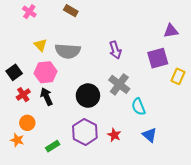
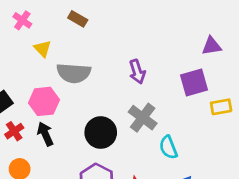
yellow triangle: (40, 45) -> (43, 49), moved
yellow rectangle: (178, 76) -> (221, 107), turned 56

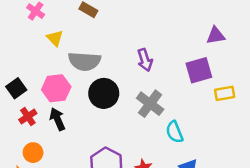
black circle: (101, 133) -> (104, 93), moved

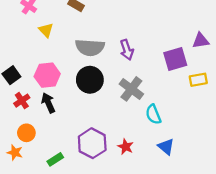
purple triangle: (216, 36) -> (201, 41), moved
gray semicircle: (84, 61) -> (90, 47), moved

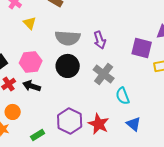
purple square: (175, 59) -> (142, 48), turned 30
black arrow: (48, 103) -> (32, 86), turned -48
red star: (126, 147) -> (99, 124), size x1.5

